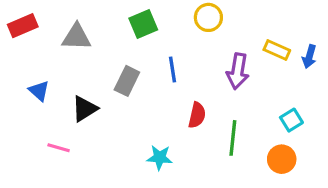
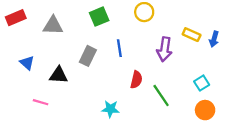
black triangle: (85, 109) -> (59, 75), turned 36
green line: (233, 138) -> (161, 95), turned -40
orange circle: (282, 159) -> (205, 110), moved

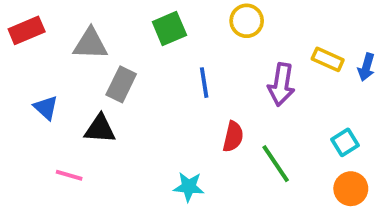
gray rectangle: (88, 56) -> (121, 84), moved

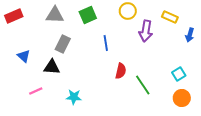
gray triangle: (90, 44) -> (55, 15), moved
yellow rectangle: (328, 59) -> (170, 17), moved
purple arrow: (281, 84) -> (146, 31), moved
pink line: (69, 175) -> (36, 91), turned -40
cyan star: (189, 187) -> (74, 97), moved

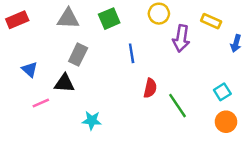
pink line: (36, 91) -> (41, 103), moved

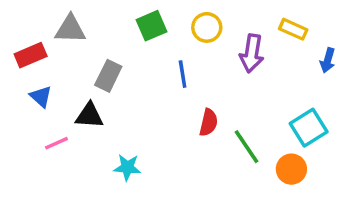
yellow circle: (159, 14) -> (207, 27), moved
gray triangle: (68, 19) -> (70, 29), moved
red rectangle: (17, 20) -> (31, 55), moved
cyan square: (222, 92) -> (309, 128), size x1.5
orange circle: (226, 122) -> (291, 169), moved

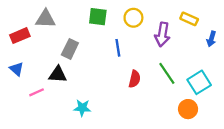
green square: (151, 26) -> (98, 17), turned 30
blue triangle: (41, 97) -> (17, 69), moved
green line: (246, 147) -> (167, 73), moved

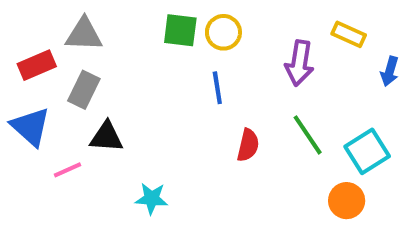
yellow circle: (133, 18) -> (223, 32), moved
gray rectangle: (70, 49) -> (84, 90), moved
blue triangle: (17, 69) -> (31, 127), size x1.5

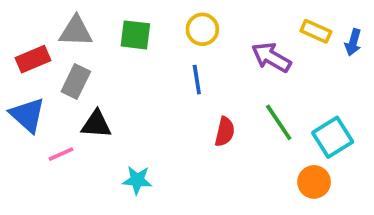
green square: (180, 30) -> (135, 35), moved
purple arrow: (299, 63) -> (271, 57), turned 111
blue arrow: (390, 71) -> (353, 42), moved

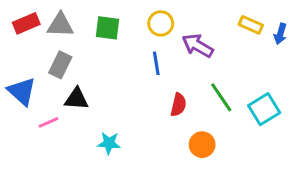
purple arrow: (271, 57) -> (198, 46), moved
red rectangle: (33, 59) -> (26, 23), moved
orange circle: (314, 182) -> (202, 145), moved

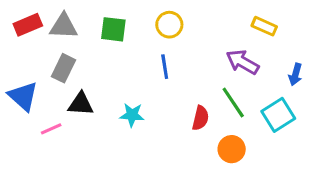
blue arrow: (280, 34) -> (295, 74), moved
purple arrow: (198, 46) -> (242, 62), moved
red semicircle: (178, 105) -> (200, 118), moved
cyan star: (109, 143) -> (132, 115), moved
orange circle: (202, 145) -> (232, 149), moved

